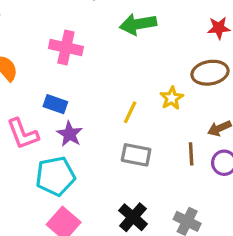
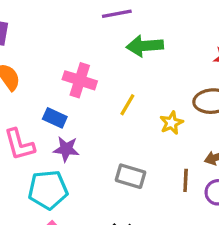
pink cross: (66, 48) -> (80, 80), moved
yellow line: (130, 112) -> (127, 105), moved
purple star: (70, 134) -> (66, 149), turned -30

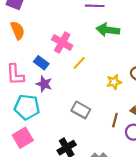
yellow line: (127, 105) -> (79, 63), moved

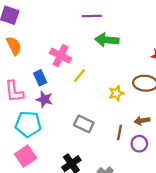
blue rectangle: (41, 63) -> (40, 78), turned 32

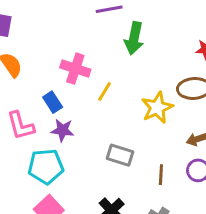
green arrow: (107, 40) -> (134, 38), turned -75
yellow star: (116, 93) -> (157, 108), size x1.5
brown line: (119, 133) -> (161, 175), moved

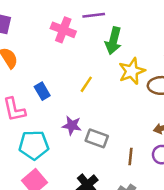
pink cross: (75, 69) -> (63, 30), moved
yellow star: (157, 108) -> (132, 71), moved
purple star: (62, 130) -> (72, 126), moved

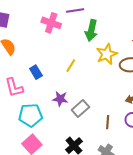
gray rectangle: (97, 138) -> (80, 109), turned -60

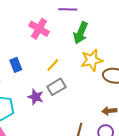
pink cross: (51, 23) -> (39, 29), moved
gray rectangle: (80, 109) -> (56, 87), moved

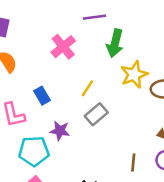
pink cross: (39, 29) -> (63, 47), turned 30
purple star: (36, 97) -> (60, 131), moved

